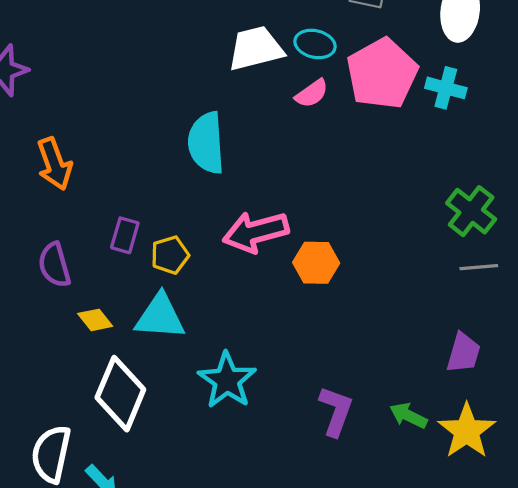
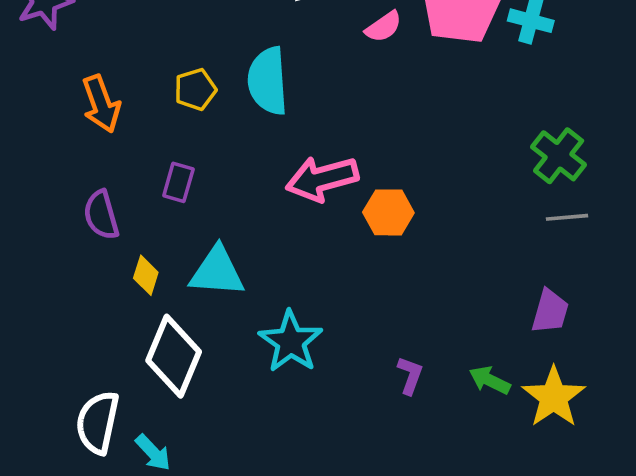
yellow pentagon: (170, 255) -> (195, 89), moved
yellow diamond: (95, 320) -> (146, 275), turned 56
purple L-shape: (336, 411) -> (410, 375), size x0.7

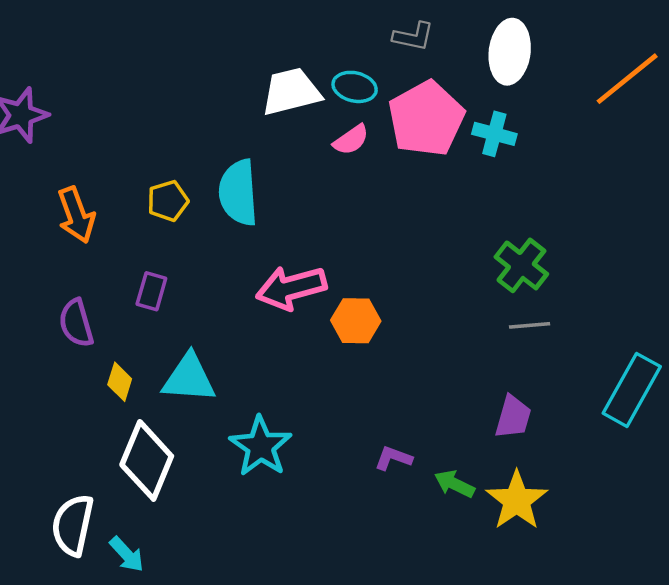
purple L-shape: (410, 375) -> (393, 458), moved, turned -90

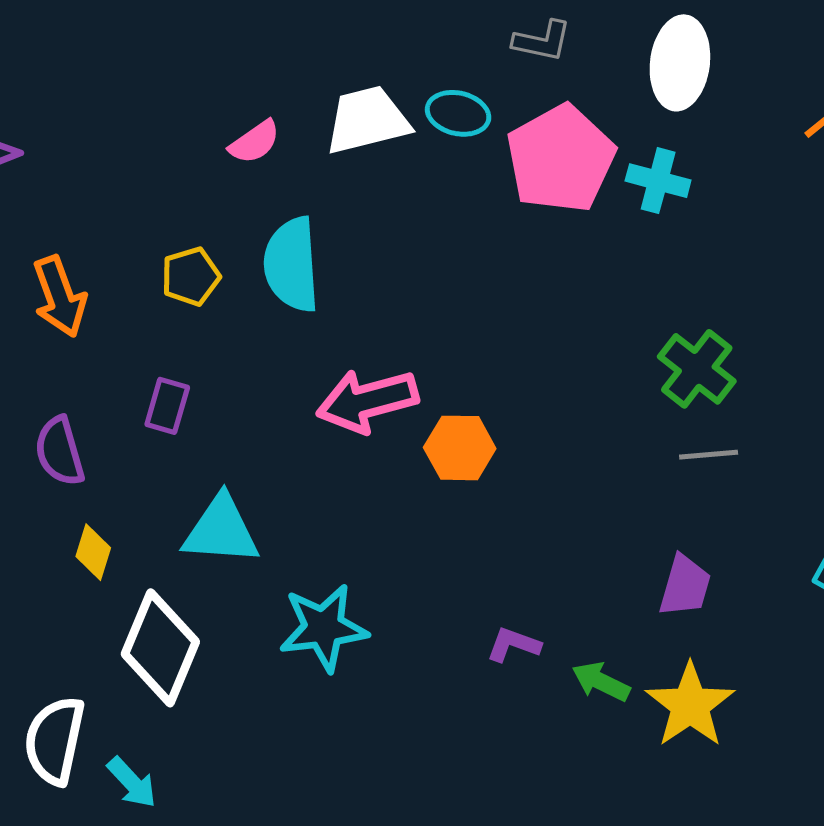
pink semicircle: (351, 140) -> (255, 142), moved
yellow diamond: (120, 382) -> (93, 552), moved
cyan star: (261, 446) -> (324, 628), turned 30

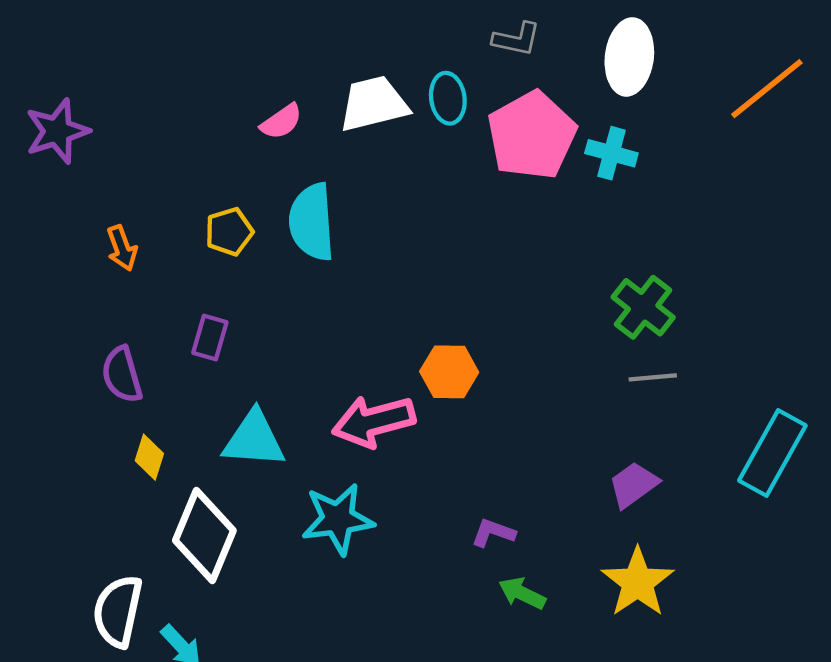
cyan ellipse: (458, 113) -> (448, 98), turned 69
orange arrow: (60, 297) -> (122, 248), size x0.7
pink arrow: (367, 401) -> (374, 421), moved
purple trapezoid: (685, 586) -> (633, 485), turned -142
green arrow: (601, 682) -> (522, 593), moved

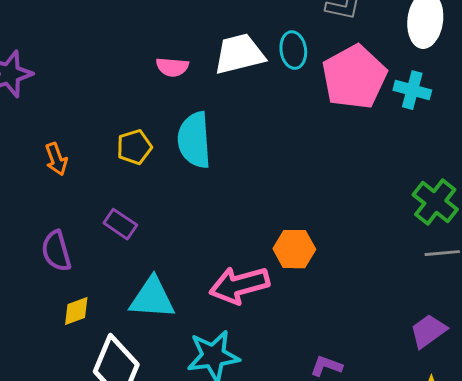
pink semicircle: (281, 122) -> (172, 67), turned 40
purple rectangle: (210, 338) -> (120, 224), turned -72
yellow diamond: (149, 457) -> (76, 311), turned 52

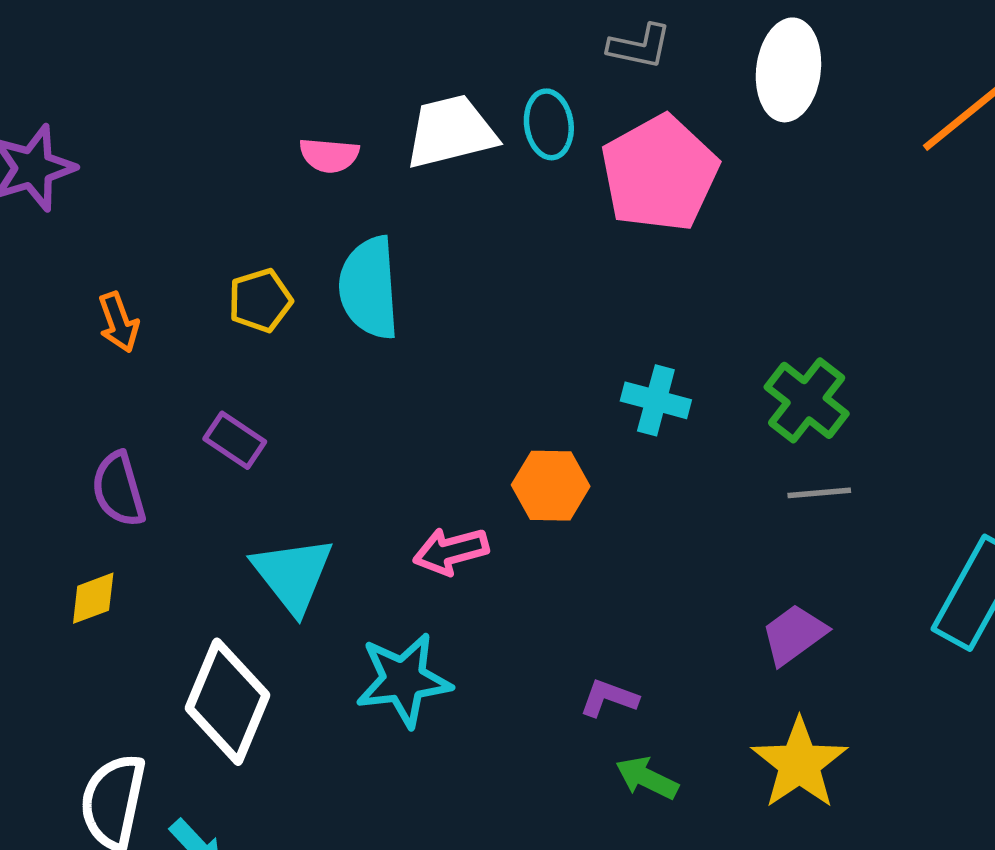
cyan cross: (412, 90) -> (656, 400), moved
pink arrow: (239, 285) -> (451, 551), size x0.7
cyan triangle: (152, 298) -> (293, 575), turned 48
yellow diamond: (76, 311) -> (93, 598), moved

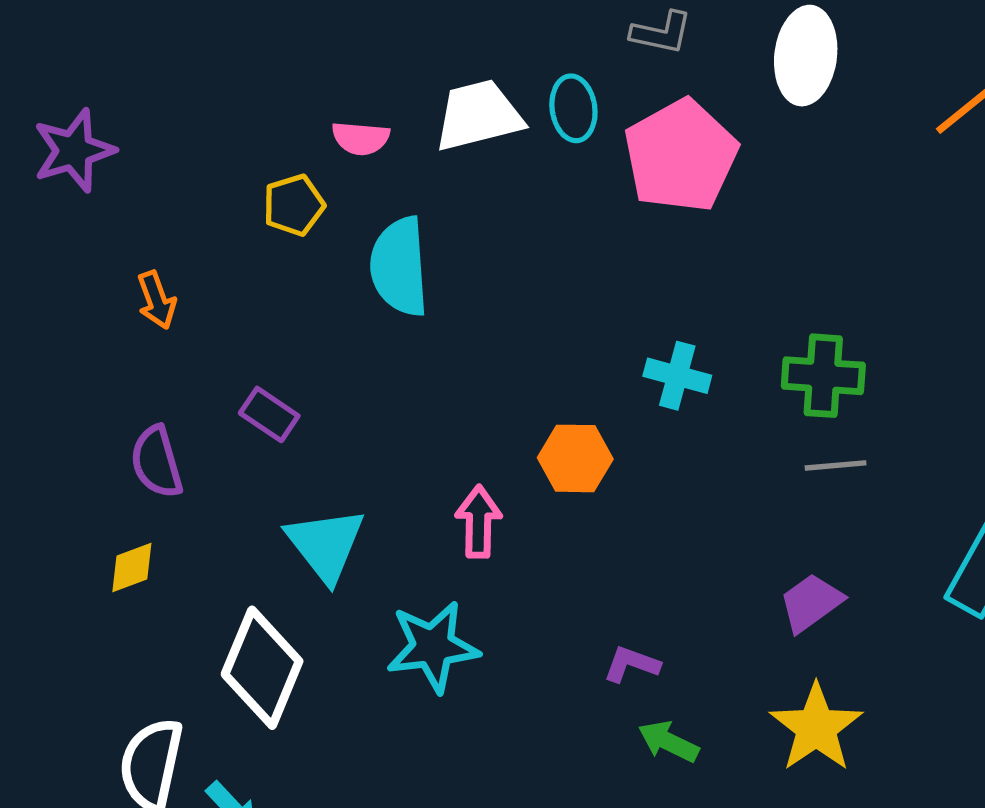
yellow pentagon: (260, 300) -> (294, 205), moved
green cross: (807, 400) -> (823, 376), turned -34
pink arrow: (451, 551) -> (478, 522), turned 106

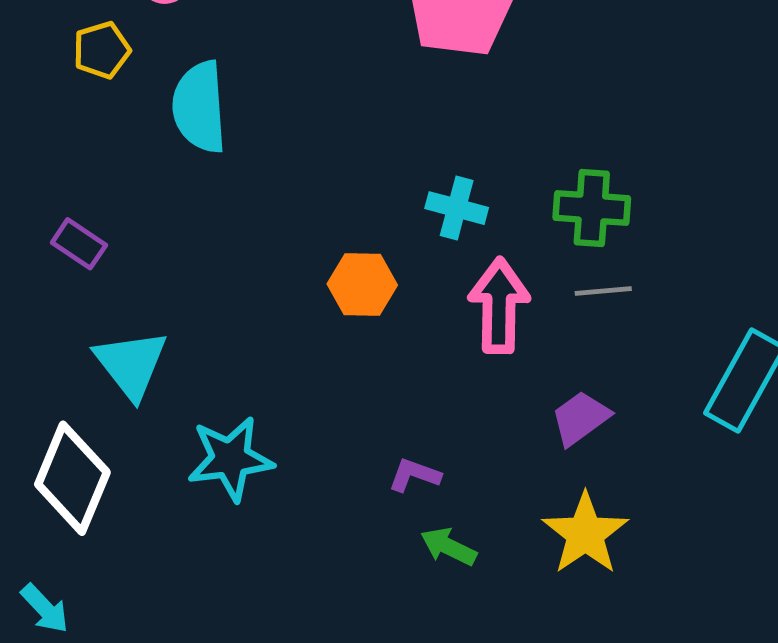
pink arrow: (478, 522) -> (499, 306), moved, size x1.4

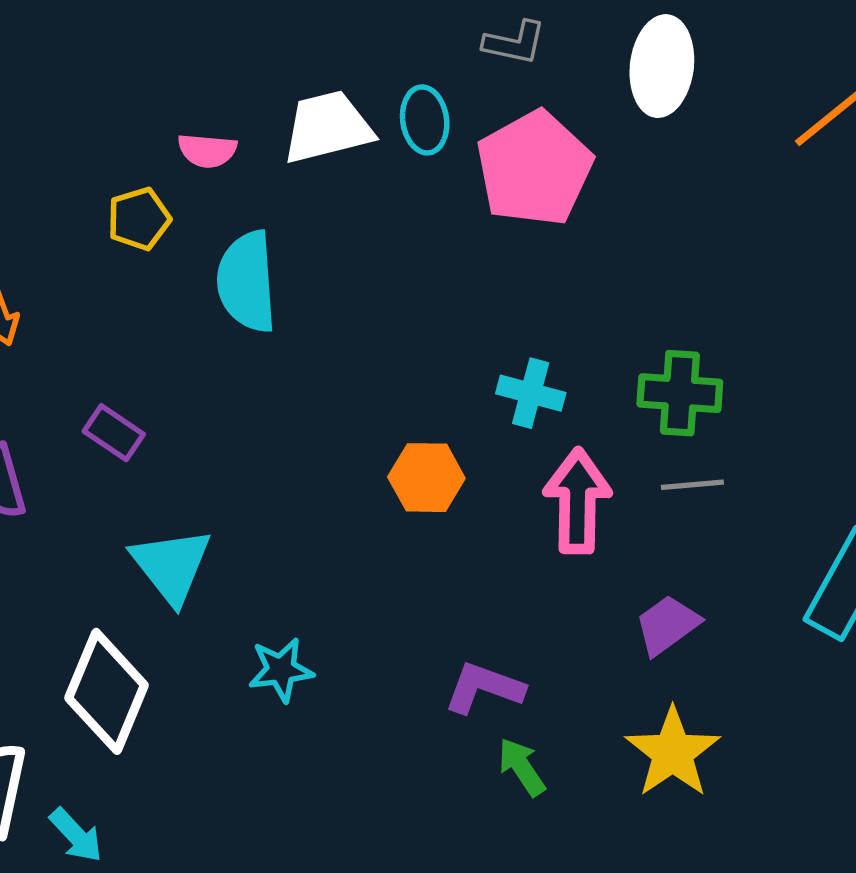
cyan star: (230, 459) -> (281, 670), size x0.7
purple L-shape: (414, 475) -> (484, 688), size x1.4
green arrow: (449, 547) -> (522, 767), turned 30

